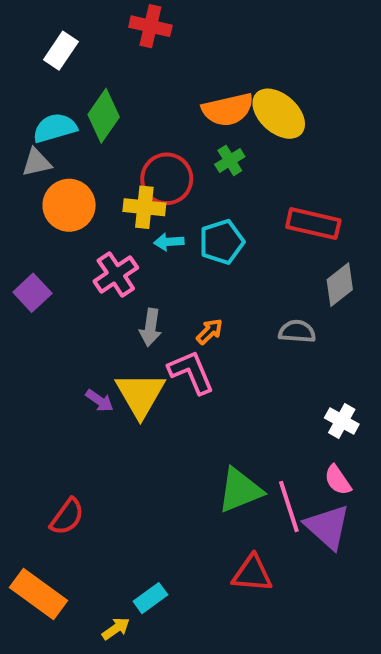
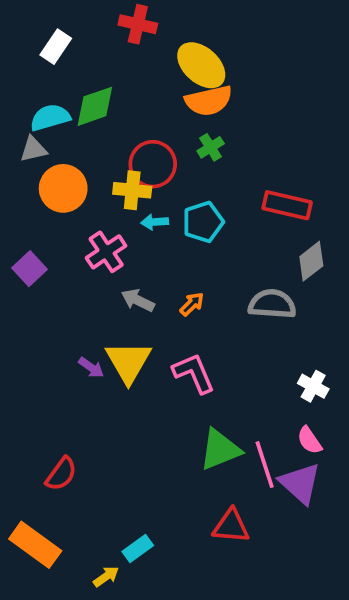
yellow ellipse: (279, 114) -> (201, 65), moved
green diamond: (104, 116) -> (95, 106), turned 36
gray arrow: (150, 327) -> (138, 300), turned 108
gray semicircle: (297, 331) -> (272, 304), size x1.4
pink L-shape: (191, 372) -> (194, 373), moved

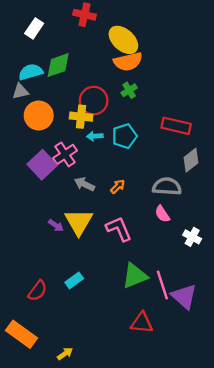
purple square: (30, 269) -> (42, 165), moved, size x1.4
pink semicircle: (309, 440) -> (162, 214), moved
cyan rectangle: (138, 548) -> (74, 280), moved

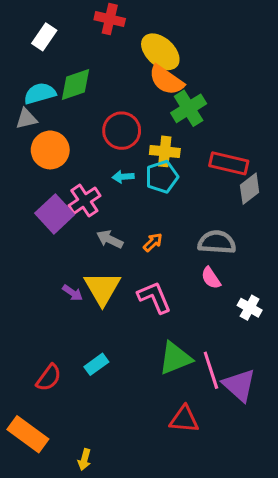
orange semicircle: (128, 62) -> (166, 80), turned 48
green cross: (129, 90) -> (189, 108), moved, size x1.6
yellow cross: (81, 117) -> (165, 151), moved
gray diamond: (191, 160) -> (250, 189), moved
yellow arrow: (65, 354) -> (84, 460), turned 140

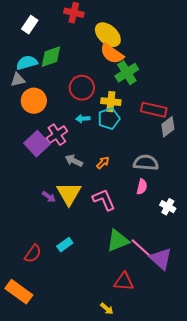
pink semicircle: (211, 278) -> (142, 187), turned -133
pink line: (211, 370) -> (142, 249), turned -30
yellow arrow: (84, 460) -> (107, 309), moved, turned -64

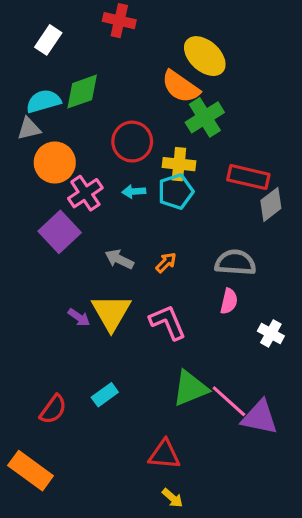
yellow ellipse: (108, 35) -> (205, 56), moved
pink cross: (57, 135) -> (85, 193), moved
purple triangle: (161, 259) -> (260, 417), turned -30
red triangle: (124, 282) -> (164, 454), moved

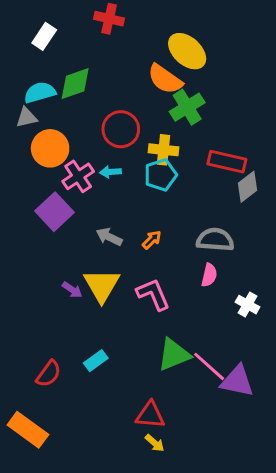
cyan arrow: (134, 192) -> (110, 172), moved
yellow arrow: (173, 498) -> (155, 443), moved

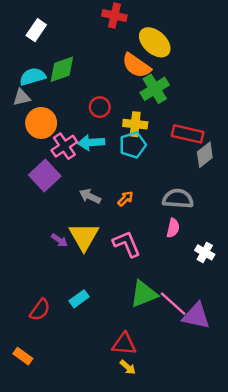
red cross: (109, 19) -> (114, 15), moved
red circle: (121, 129) -> (100, 107), size x0.7
cyan arrow: (110, 172) -> (91, 142), size x1.5
orange rectangle: (28, 430) -> (23, 356), size x0.6

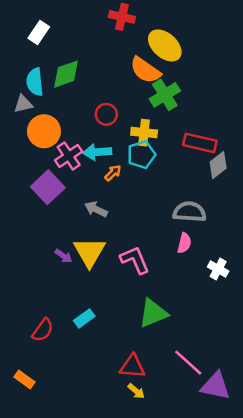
cyan semicircle: (33, 77) -> (35, 82), turned -80
orange arrow: (125, 199) -> (113, 173), moved
pink line: (173, 304) -> (188, 363), moved
purple triangle: (196, 316) -> (216, 386), moved

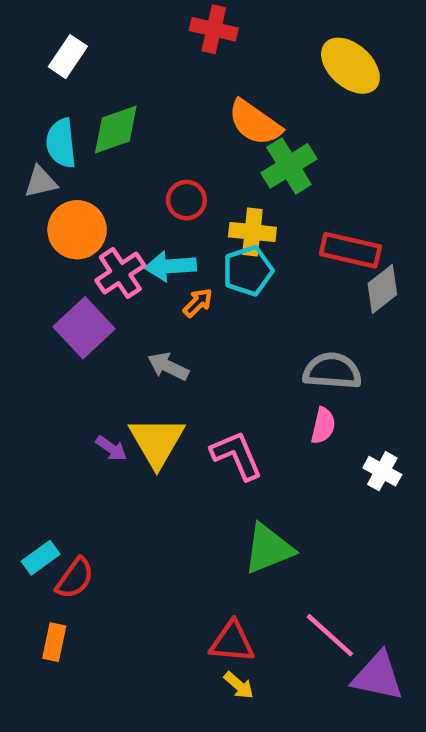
yellow ellipse: (165, 45) -> (350, 66), moved
cyan rectangle: (84, 318) -> (41, 558), moved
orange rectangle: (24, 379) -> (54, 642), moved, turned 66

